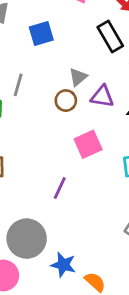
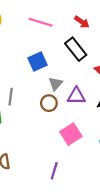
blue square: (41, 34) -> (37, 61), moved

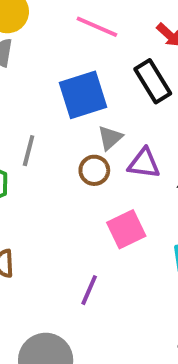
blue square: (37, 61) -> (83, 95), size x1.4

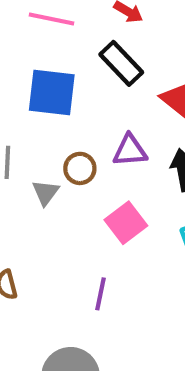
blue square: (83, 95) -> (52, 93), turned 36
gray triangle: (110, 138) -> (46, 192), moved

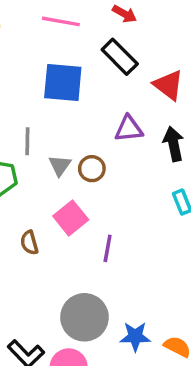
brown circle: (80, 168) -> (92, 169), moved
pink square: (126, 223) -> (71, 218), moved

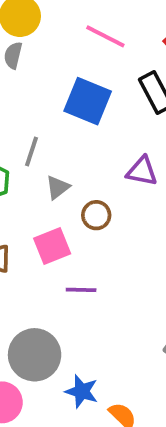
brown circle: (92, 169) -> (96, 215), moved
purple line: (108, 248) -> (81, 290), turned 64

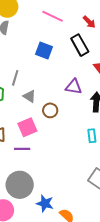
blue square: (88, 101) -> (44, 51), size x0.7
gray triangle: (58, 187) -> (29, 96), turned -48
purple line: (81, 290) -> (22, 149), moved

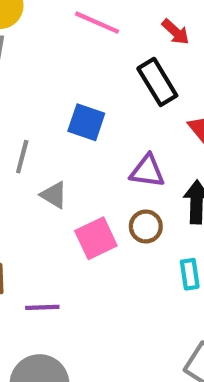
blue square: (44, 51) -> (86, 122), moved
brown circle: (50, 110) -> (146, 226), moved
pink square: (27, 127) -> (96, 238), moved

